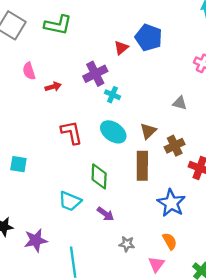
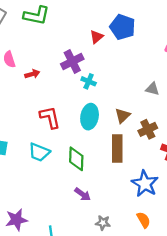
cyan ellipse: (113, 132) -> (90, 117), turned 65
cyan trapezoid: (70, 201) -> (39, 152), moved

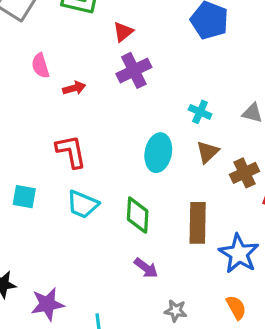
red triangle: (97, 37) -> (123, 32), moved
cyan cross: (89, 81) -> (200, 112), moved
red L-shape: (50, 117) -> (71, 151), moved
brown rectangle: (117, 149) -> (198, 223), moved

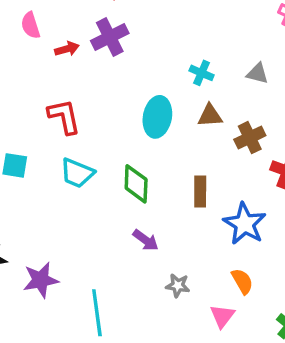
purple cross: (134, 70) -> (110, 37), moved
brown triangle: (208, 152) -> (210, 116), turned 40
brown rectangle: (198, 223) -> (200, 191), size x0.7

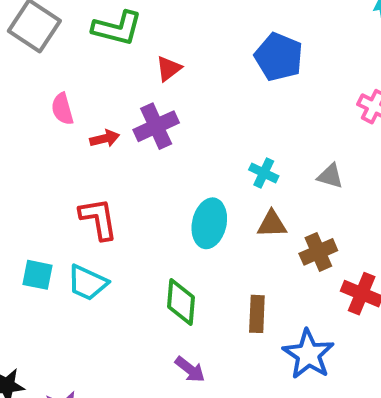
cyan trapezoid: (77, 173) -> (87, 283), moved

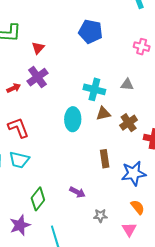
cyan cross: (264, 173) -> (94, 89), size x1.5
green diamond: (181, 302) -> (38, 199), moved, turned 45
blue star: (308, 354) -> (134, 173), turned -30

